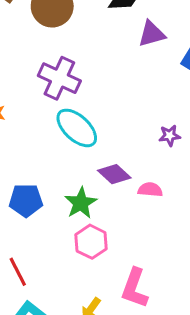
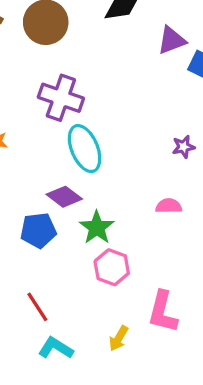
purple triangle: (152, 34) -> (172, 40), moved
cyan ellipse: (77, 128) -> (85, 149), turned 30
purple diamond: (114, 174) -> (64, 197), moved

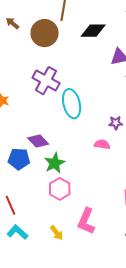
cyan ellipse: (85, 149) -> (72, 104), moved
pink semicircle: (169, 206) -> (102, 144), moved
yellow arrow: (119, 338) -> (57, 233), turned -77

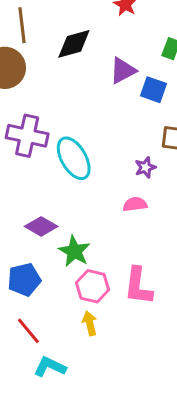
blue pentagon: (19, 159) -> (24, 280), moved
pink L-shape: (86, 221) -> (138, 286), moved
yellow arrow: (57, 233) -> (90, 323), moved, turned -140

